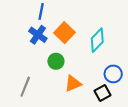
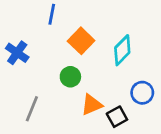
blue cross: (38, 35) -> (17, 53), moved
black square: (103, 93) -> (117, 117), moved

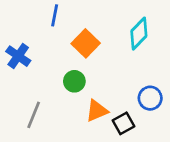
cyan diamond: (122, 50) -> (139, 34), moved

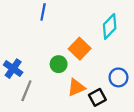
orange square: (86, 43) -> (80, 49), moved
blue cross: (18, 56) -> (13, 69), moved

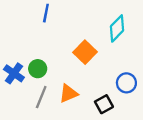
green circle: (59, 64) -> (38, 69), moved
orange triangle: (76, 87) -> (68, 94), moved
gray line: (26, 91) -> (41, 97), moved

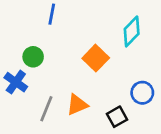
green circle: (38, 69) -> (33, 57), moved

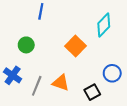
blue cross: (16, 82) -> (13, 75), moved
orange triangle: (77, 105) -> (61, 83), turned 42

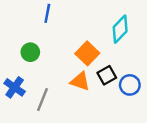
orange triangle: (61, 83) -> (80, 81), moved
black square: (92, 92) -> (107, 75), moved

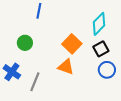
black square: (107, 75) -> (101, 49), moved

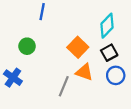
orange triangle: (66, 67) -> (84, 72), moved
gray line: (35, 82) -> (64, 86), moved

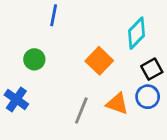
black square: (109, 53) -> (152, 69), moved
orange triangle: (84, 72) -> (117, 104), moved

